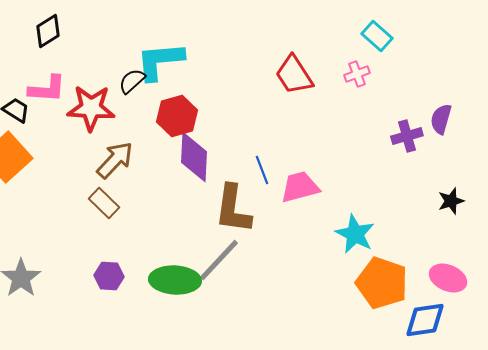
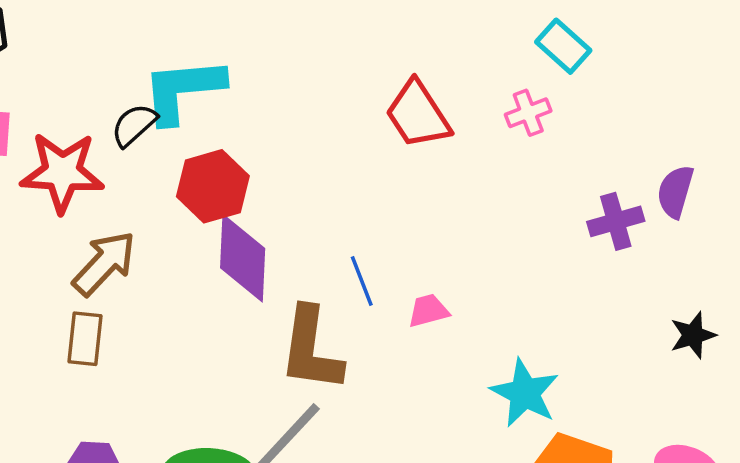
pink trapezoid: (300, 187) -> (428, 311), size x0.6
brown rectangle: (104, 203) -> (85, 339), turned 52

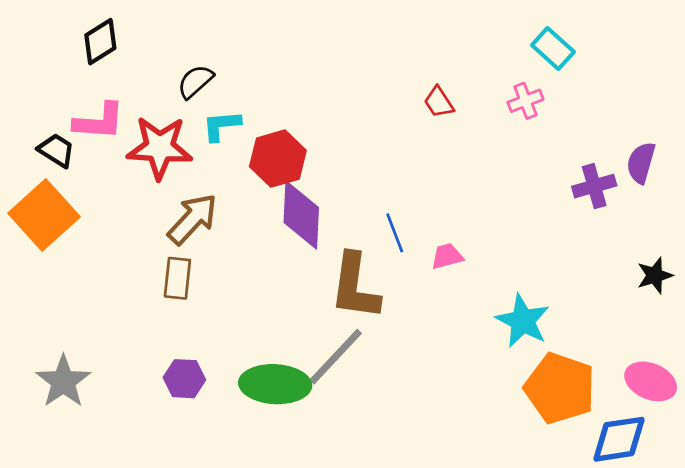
cyan L-shape: (183, 90) -> (221, 126), moved, size x0.6
red trapezoid: (418, 114) -> (439, 102), size x0.6
black semicircle: (134, 125) -> (195, 82), moved

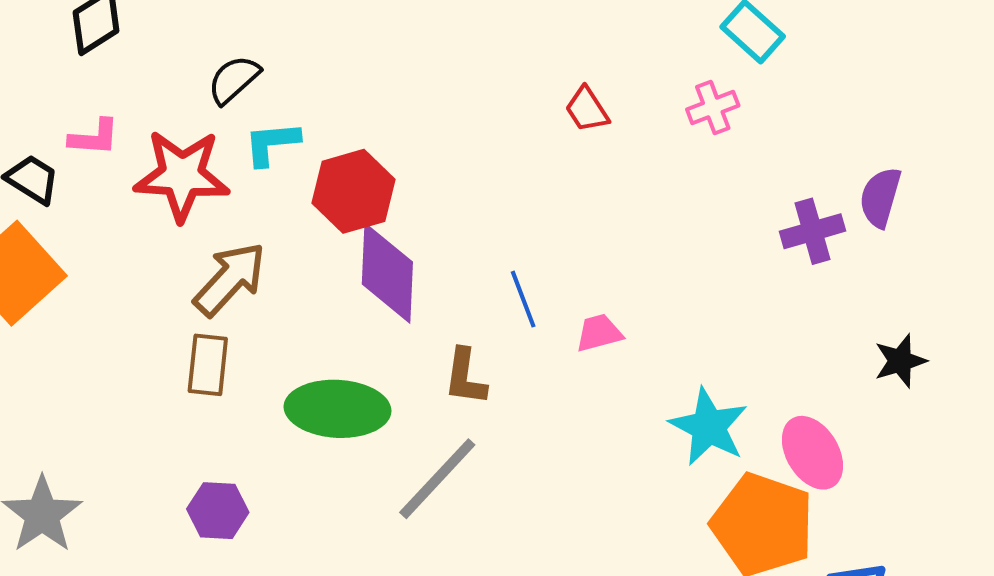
pink L-shape: (99, 121) -> (94, 137), size x0.7
brown L-shape: (355, 286) -> (465, 377), size x0.6
pink ellipse: (651, 381) -> (812, 453), moved, turned 36
green ellipse: (275, 384) -> (338, 409), moved

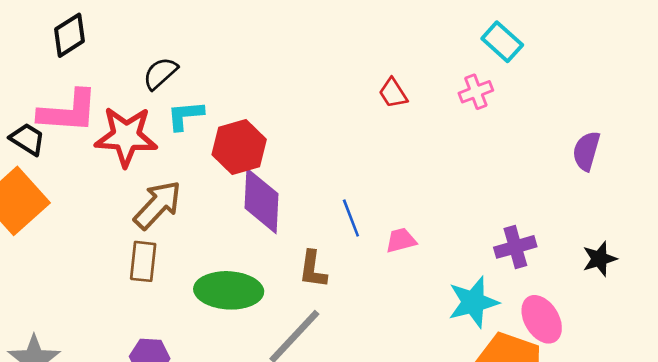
pink L-shape: (94, 137) -> (68, 111), size x1.8
purple cross: (812, 231) -> (515, 247), moved
cyan star: (709, 427) -> (473, 302), turned 30

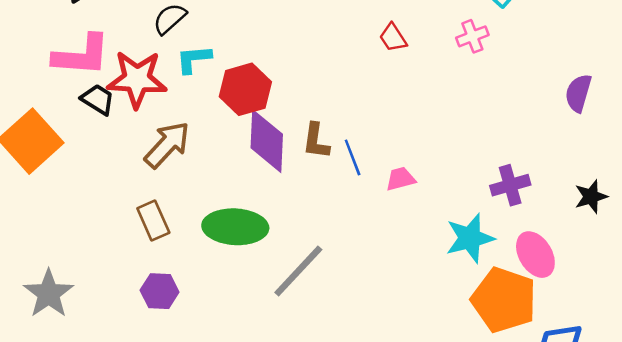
black trapezoid: (27, 139) -> (98, 99), moved
brown rectangle: (143, 261) -> (153, 220), moved, turned -30
brown L-shape: (313, 269) -> (316, 141), moved

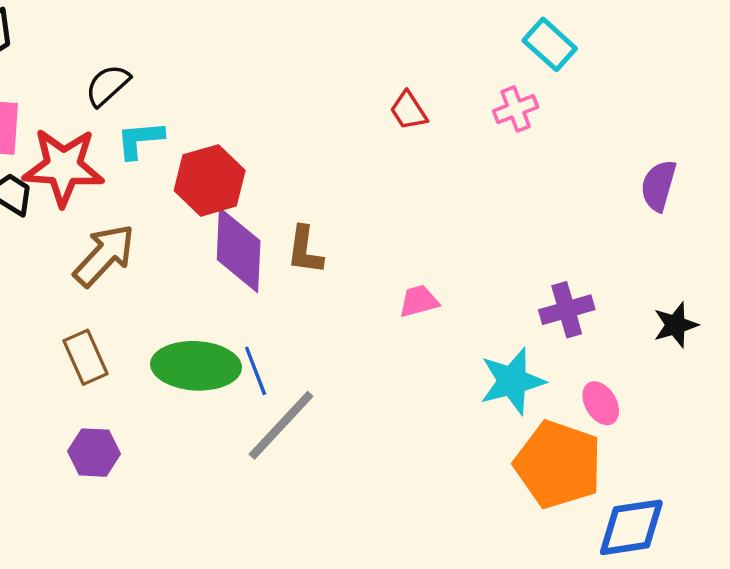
blue line: (353, 157) -> (256, 371), moved
pink ellipse: (535, 255) -> (601, 403), size x0.7

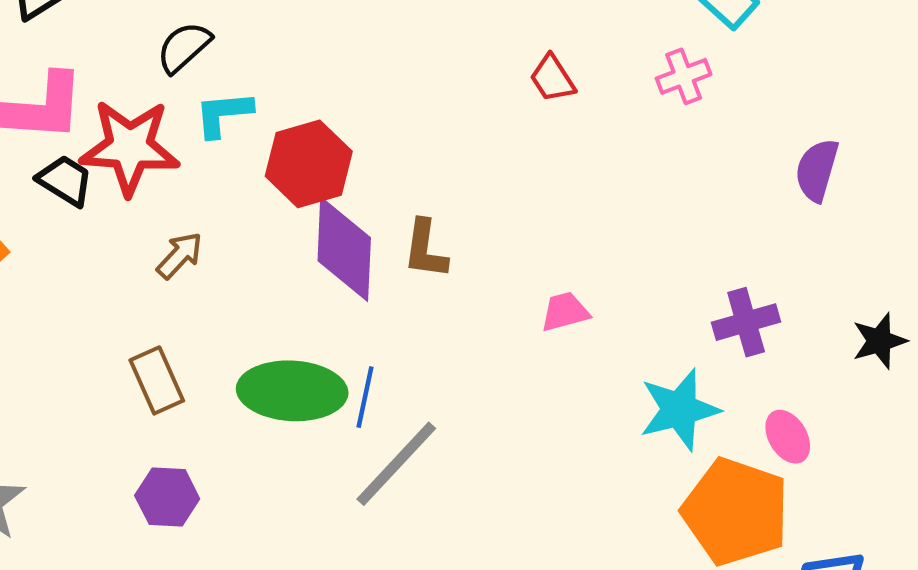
purple semicircle: (659, 186) -> (817, 170), moved
brown arrow: (104, 255) -> (180, 255), size x0.6
blue line: (256, 371) -> (365, 397), turned 33

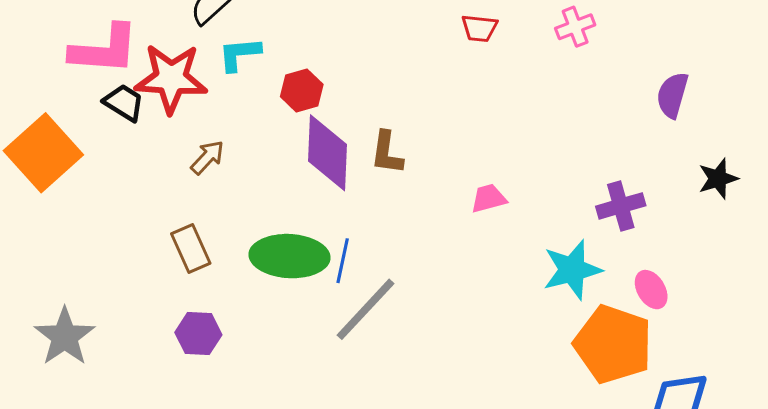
red trapezoid: (552, 78) -> (479, 28), turned -51
red hexagon: (309, 164) -> (302, 90), size x0.7
black star: (879, 341) -> (718, 179), moved

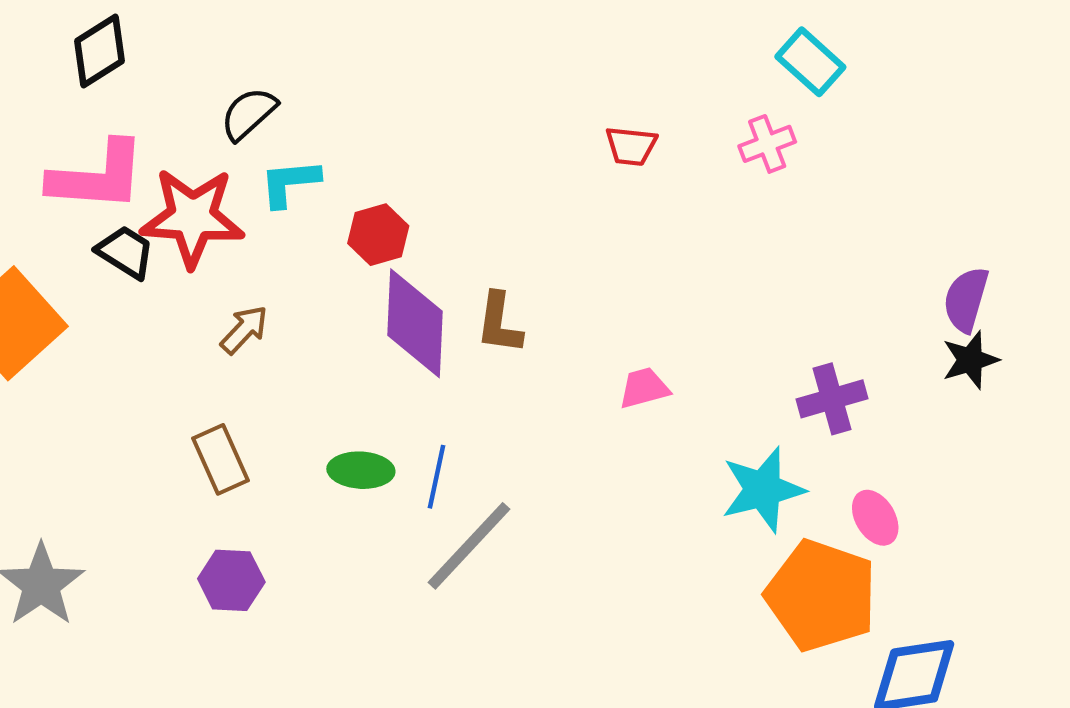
purple semicircle: (672, 95) -> (966, 299), moved
green ellipse: (290, 256) -> (361, 470), size x0.6

